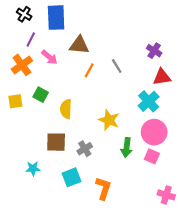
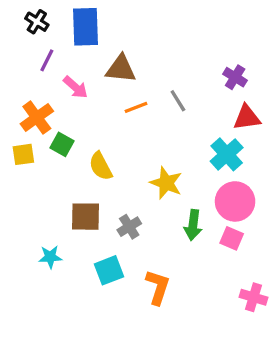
orange cross: (22, 65) -> (37, 117), moved
orange line: (89, 70) -> (136, 107), turned 40
yellow semicircle: (66, 109) -> (101, 166), turned -30

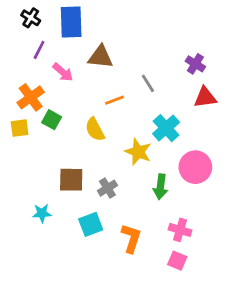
orange line: (136, 107) -> (114, 100), moved
cyan cross: (227, 154) -> (166, 128), moved
yellow semicircle: (101, 166) -> (95, 129), moved
pink square: (232, 238) -> (177, 261), moved
pink cross: (254, 297) -> (180, 230), moved

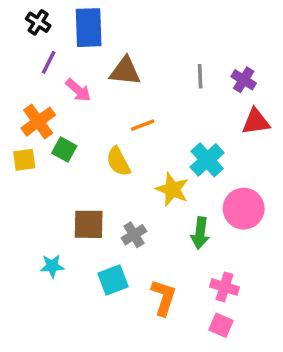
gray line: (148, 83) -> (200, 76), moved, turned 30

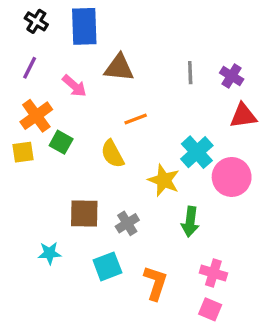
purple line: (49, 62) -> (30, 68), moved
pink circle: (244, 209) -> (232, 177), moved

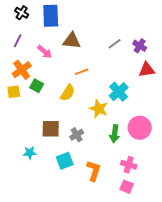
gray line: (190, 73) -> (115, 44), turned 56
yellow semicircle: (112, 154) -> (68, 93), turned -120
pink circle: (232, 177) -> (140, 128), moved

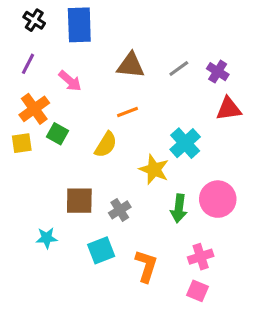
brown triangle: (72, 41) -> (131, 65), moved
pink cross: (129, 165) -> (201, 257), turned -35

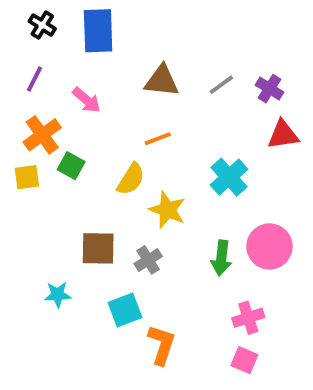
yellow star: (154, 170) -> (167, 210), moved
orange L-shape: (146, 266) -> (162, 345), moved

